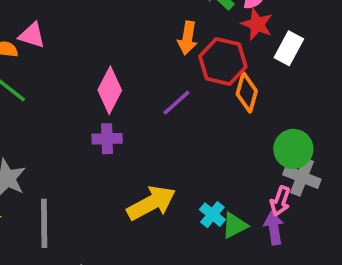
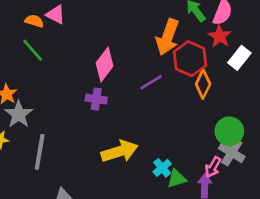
orange arrow: (187, 38) -> (168, 37), size x1.5

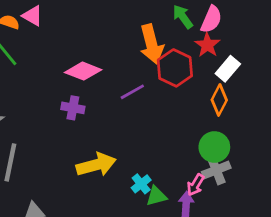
orange arrow: (168, 37) -> (152, 44), turned -36
pink diamond: (105, 64) -> (83, 71), turned 72
orange diamond: (203, 84) -> (219, 100), moved
gray cross: (232, 153) -> (216, 170), turned 35

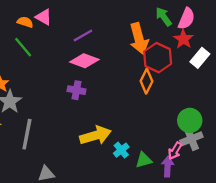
purple line: (132, 92) -> (83, 36), moved
orange diamond: (219, 100) -> (147, 81), moved
cyan cross: (141, 184) -> (121, 150), moved

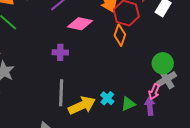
pink diamond: (84, 61) -> (80, 24), moved
gray line: (27, 134) -> (61, 93), moved
yellow arrow: (95, 135) -> (82, 105), moved

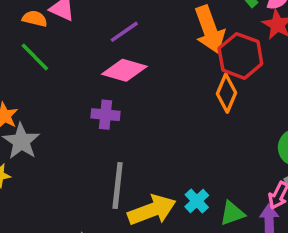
pink diamond: (80, 24) -> (124, 70), moved
purple cross: (60, 52) -> (105, 115), moved

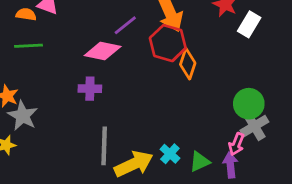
purple line: (124, 32) -> (125, 25), moved
red hexagon: (240, 56) -> (168, 43), moved
green line: (35, 57) -> (28, 46), turned -44

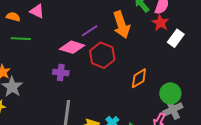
orange semicircle: (26, 14) -> (13, 17), moved
red hexagon: (168, 43) -> (102, 55), moved
orange diamond: (188, 64) -> (139, 78), moved, turned 35

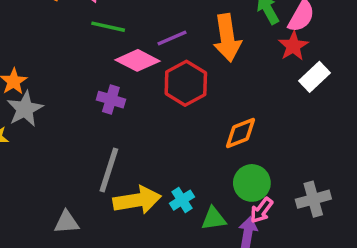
green line: (21, 39) -> (108, 27), moved
green circle: (170, 93) -> (252, 183), moved
gray cross: (173, 109) -> (313, 199), moved

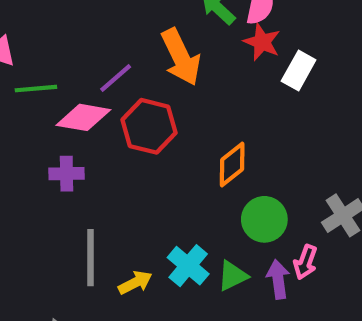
yellow arrow: (137, 200) -> (135, 283), size x0.6
cyan cross: (182, 200) -> (188, 266), size x1.4
pink arrow: (262, 210) -> (305, 262), moved

